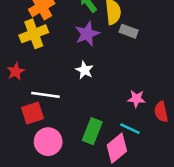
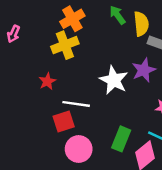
purple star: (87, 34) -> (144, 70), moved
white star: (84, 70) -> (114, 80), size x1.6

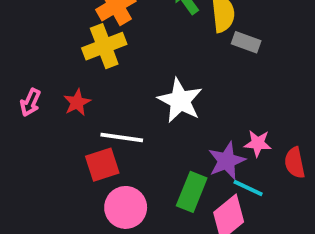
pink arrow: (14, 34) -> (30, 102), moved
purple star: (144, 70) -> (227, 161), moved

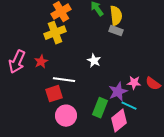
gray rectangle: (246, 42) -> (116, 31), moved
white star: (180, 101) -> (94, 61), size x0.6
pink arrow: (30, 102) -> (17, 62), size x1.6
red semicircle: (295, 163) -> (153, 84), moved, turned -42

